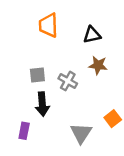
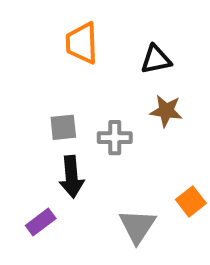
gray cross: (68, 81) -> (115, 138), turned -30
purple rectangle: (24, 131) -> (41, 222), turned 42

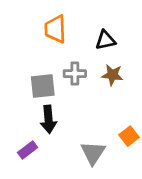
gray square: (63, 127) -> (43, 86), size x1.4
gray cross: (115, 138) -> (75, 74), moved

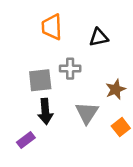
brown star: (112, 75) -> (116, 89), moved, turned -30
gray triangle: (93, 153) -> (87, 113), moved

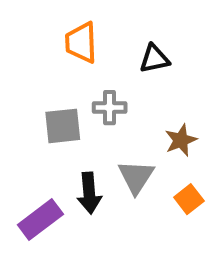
black arrow: (45, 111) -> (89, 193), moved
purple rectangle: (26, 140) -> (40, 219), size x1.5

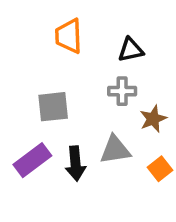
gray cross: (110, 108) -> (122, 91), moved
gray triangle: (136, 177) -> (115, 150), turned 48
purple rectangle: (40, 219) -> (32, 160), moved

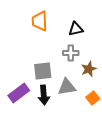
gray square: (53, 107) -> (43, 71), moved

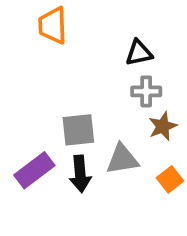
orange trapezoid: (40, 21) -> (53, 25), moved
gray cross: (71, 53) -> (146, 91), moved

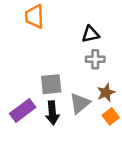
brown star: (163, 126) -> (106, 93), moved
gray triangle: (122, 159) -> (80, 103), turned -30

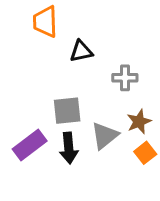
black triangle: (90, 34) -> (81, 51), moved

